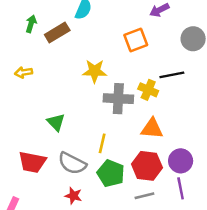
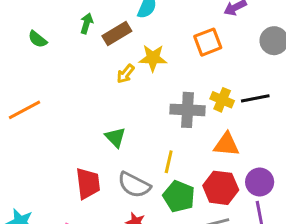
yellow star: (95, 71) -> (153, 58), moved
yellow arrow: (24, 72) -> (125, 74), moved, turned -42
black line: (172, 75) -> (255, 98), moved
red trapezoid: (32, 162) -> (88, 183), turned -108

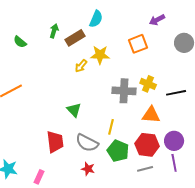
black line: (255, 98) -> (176, 93), moved

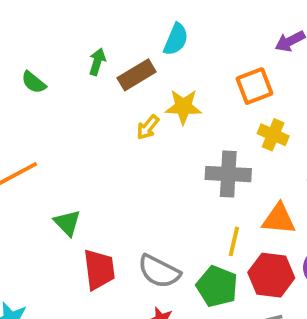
yellow cross: (148, 84) -> (273, 135), moved
green triangle: (74, 110) -> (67, 223), moved
yellow line: (111, 127) -> (234, 241), moved

